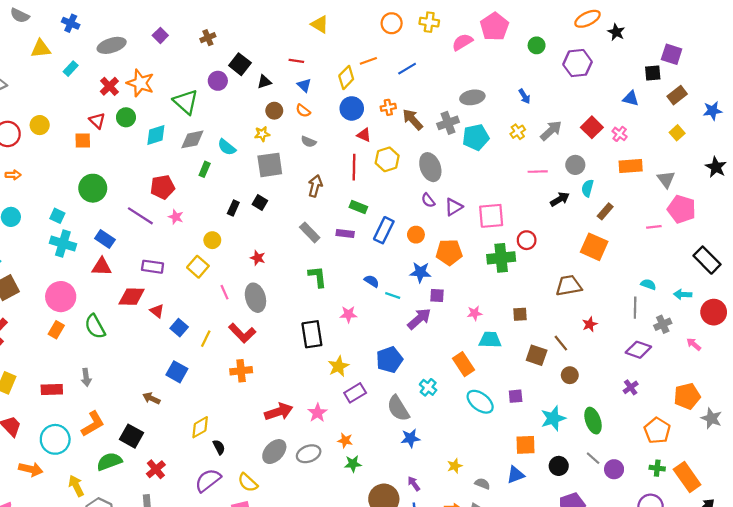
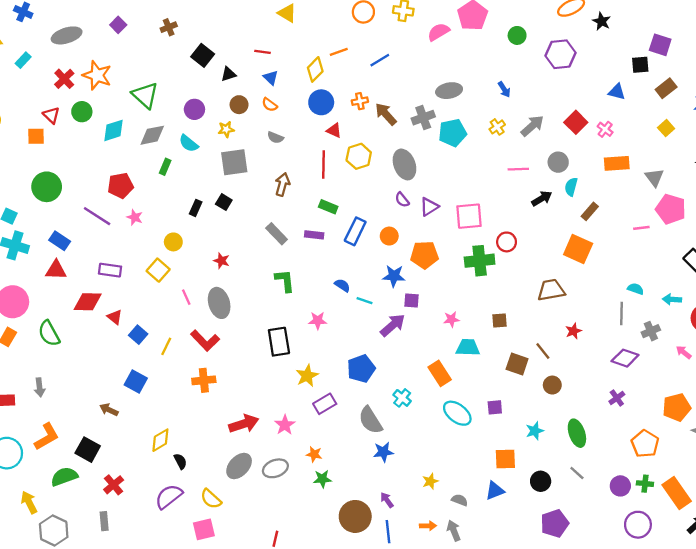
purple circle: (218, 81) -> (194, 109), moved
cyan star: (553, 418) -> (535, 431), size x0.7
purple circle: (614, 469) -> (620, 486), moved

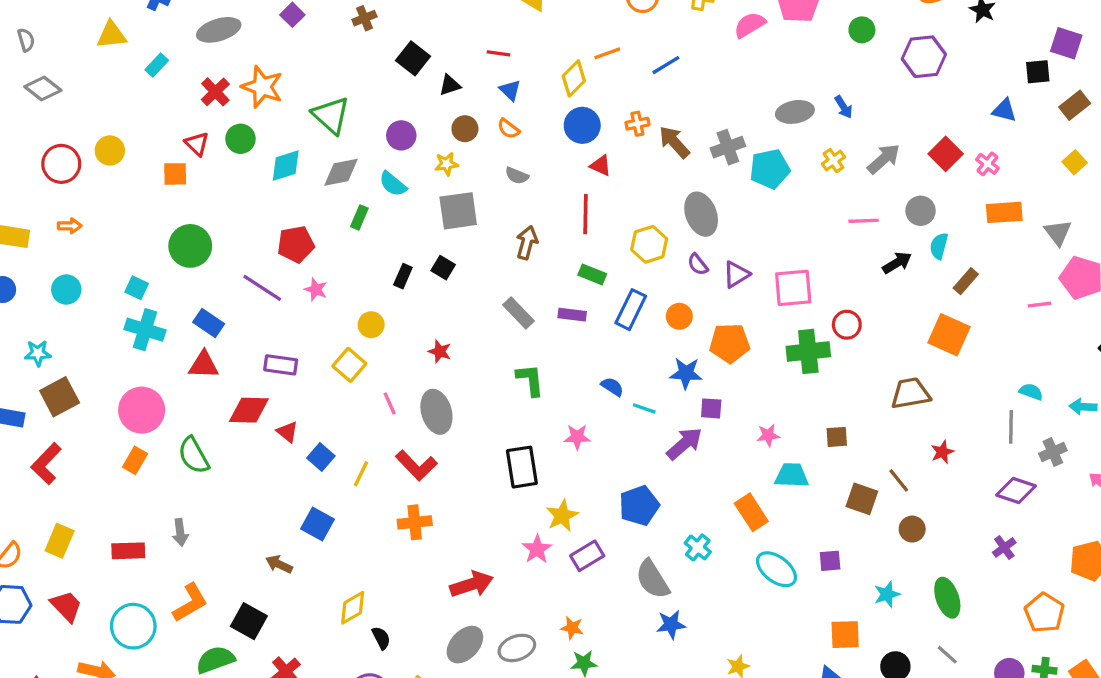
gray ellipse: (449, 91) -> (795, 112), moved
yellow hexagon: (359, 156) -> (649, 244), moved
pink star: (285, 425) -> (537, 549), moved

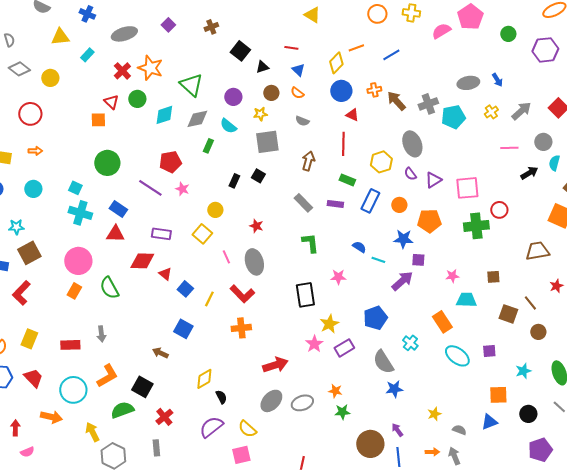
yellow circle: (110, 150) -> (50, 78), moved

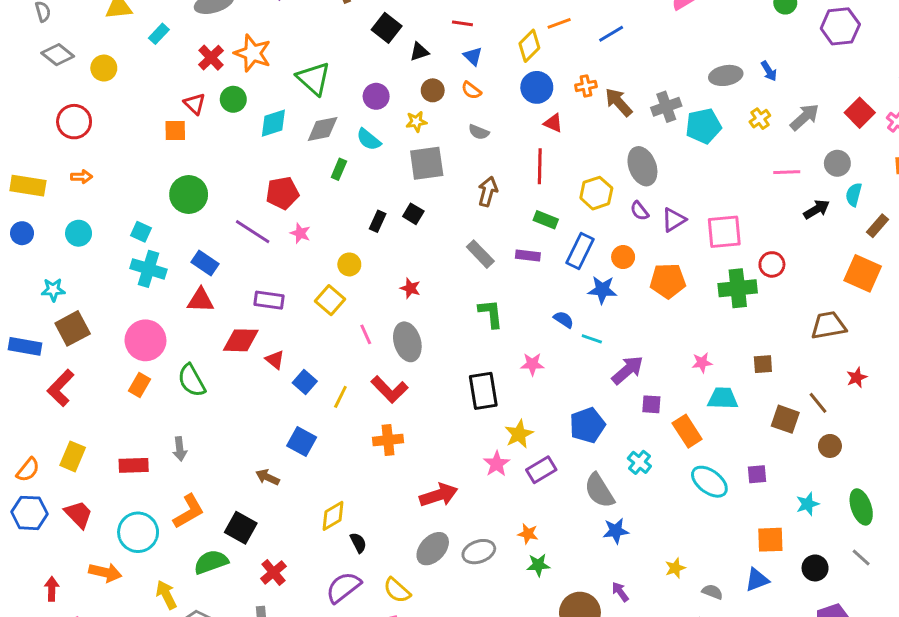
blue star: (403, 239) -> (602, 290), moved
purple square: (418, 260) -> (651, 404), moved

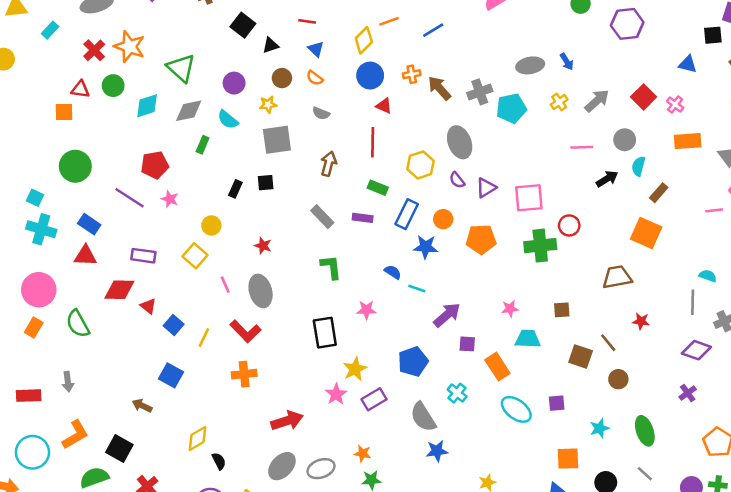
red triangle: (195, 104) -> (80, 89), turned -36
black square: (413, 214) -> (266, 183), turned -36
red star: (857, 378) -> (641, 321), turned 30

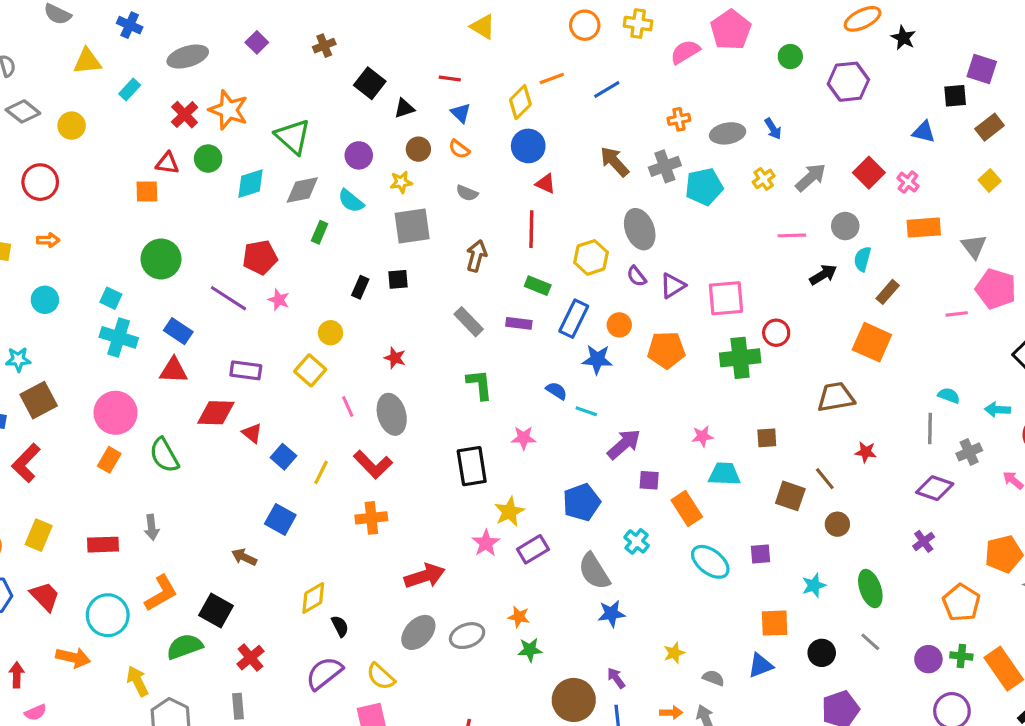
orange cross: (412, 74) -> (679, 119), moved

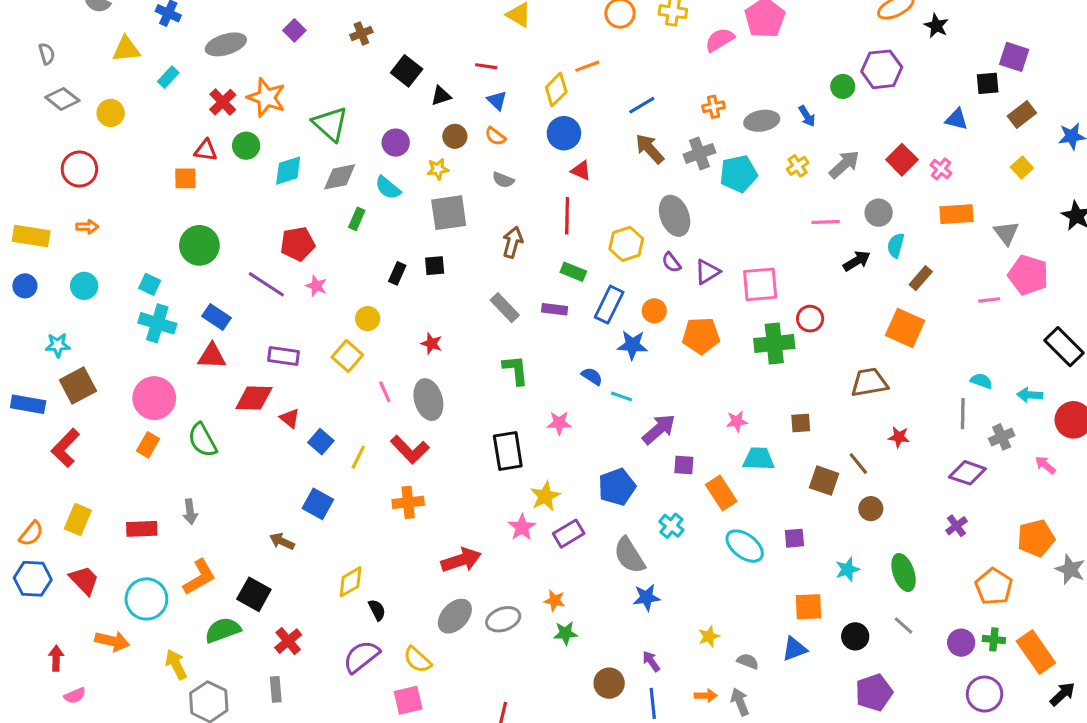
green circle: (790, 57) -> (843, 86), moved
blue line: (607, 89) -> (642, 105), moved
brown circle: (574, 700) -> (609, 683), size x0.7

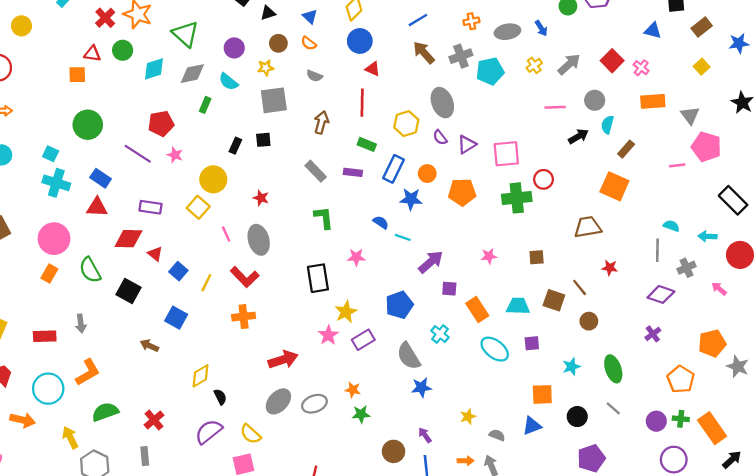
yellow circle: (368, 319) -> (213, 179), size x1.5
cyan trapezoid: (759, 459) -> (518, 306), moved
black square: (254, 594) -> (128, 291), moved

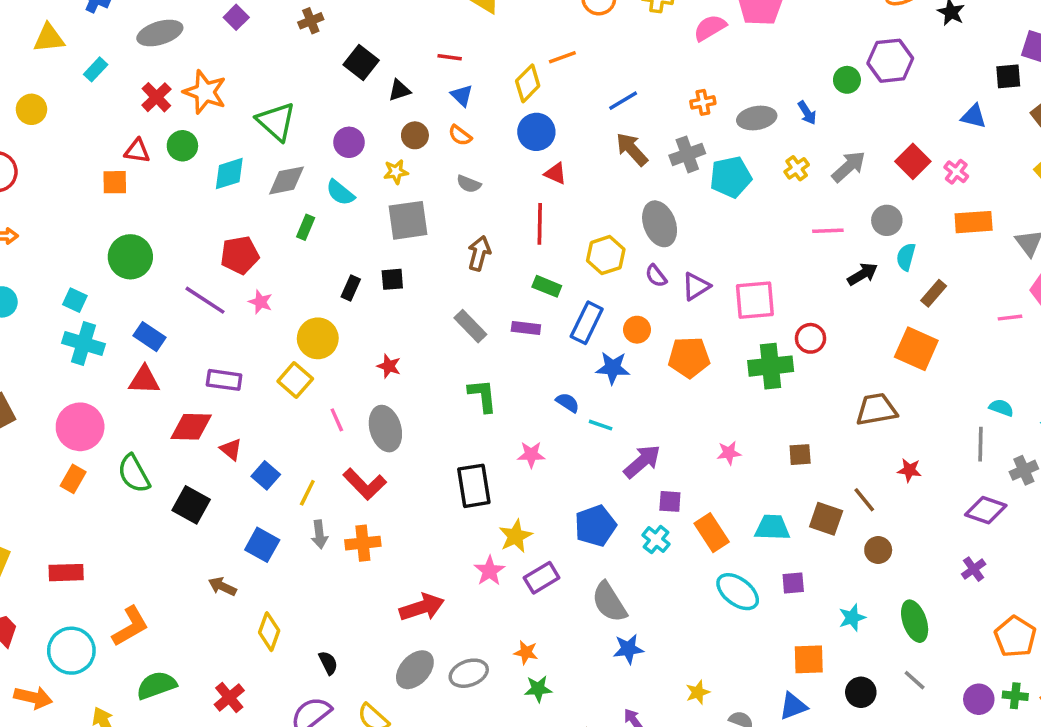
gray arrow: (81, 324) -> (319, 534), moved
cyan cross: (440, 334) -> (656, 540), moved
yellow diamond: (201, 376) -> (269, 632), moved, turned -40

